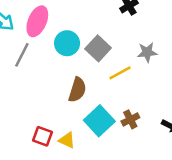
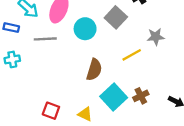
gray square: (98, 48) -> (116, 17), moved
gray line: (22, 55) -> (45, 39), turned 60
red square: (42, 136) -> (51, 111), moved

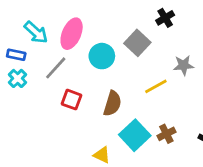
gray line: (45, 39) -> (56, 68), turned -45
cyan cross: (12, 59) -> (18, 78), moved, turned -35
red square: (51, 111) -> (72, 100), moved

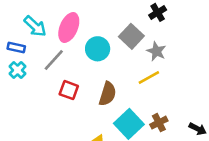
gray star: (184, 65) -> (156, 51), moved, turned 30

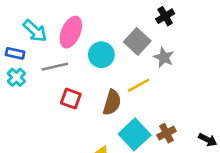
gray line: (54, 60) -> (55, 67), turned 35
yellow line: (149, 78) -> (139, 85), moved

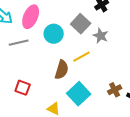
red square: (71, 99) -> (23, 88), moved
brown cross: (166, 133) -> (115, 90), moved

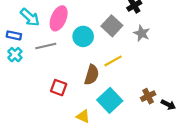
gray star: (101, 36) -> (142, 33), moved
red square: (23, 88) -> (59, 88), moved

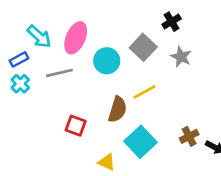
blue rectangle: (14, 35) -> (19, 59), turned -40

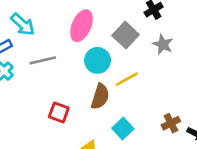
pink ellipse: (76, 38) -> (81, 26), moved
cyan circle: (107, 61) -> (97, 60), moved
cyan square: (140, 142) -> (123, 128), size x0.7

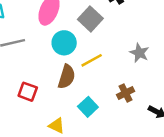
gray star: (163, 44) -> (139, 53), moved
brown cross: (171, 123) -> (126, 93), moved

